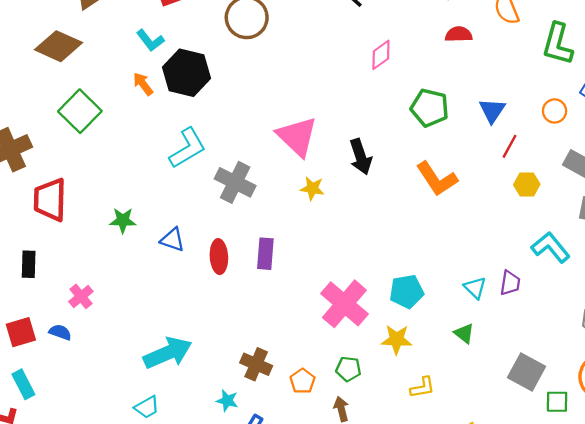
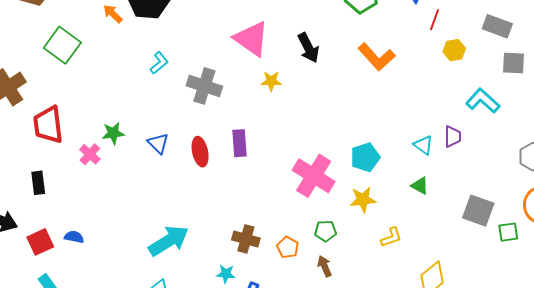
cyan L-shape: (188, 148) -> (159, 63), size x0.6
blue triangle: (172, 240) -> (158, 143), turned 35
pink cross: (81, 296) -> (90, 154), moved

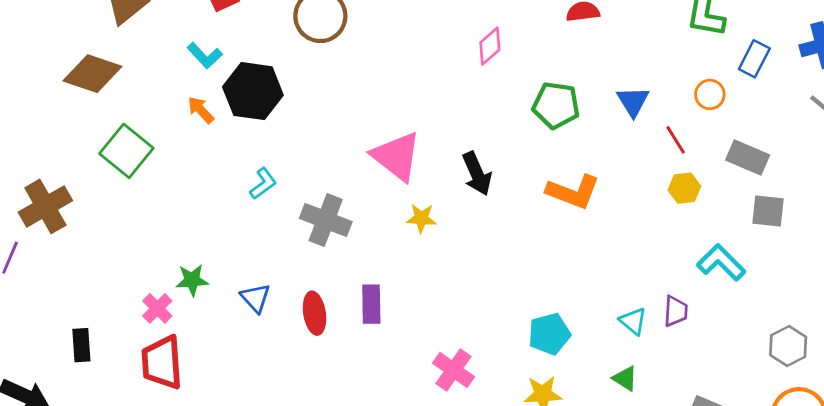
red line: (434, 20) -> (676, 140), moved, turned -55
orange L-shape: (376, 57) -> (573, 192), turned -30
red trapezoid: (48, 125) -> (162, 362), moved
pink cross: (314, 176) -> (453, 370), moved, size x0.7

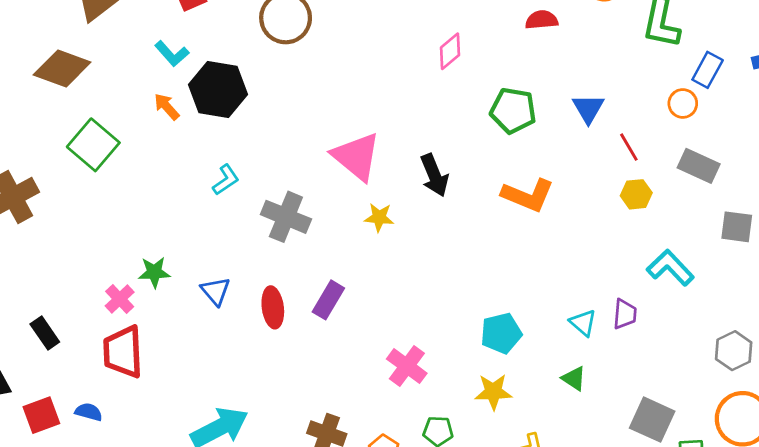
orange circle: (710, 94) -> (683, 103), moved
gray square: (768, 211) -> (737, 227), moved
purple rectangle: (371, 304) -> (328, 300), turned 30
black rectangle: (81, 345) -> (45, 333), turned -32

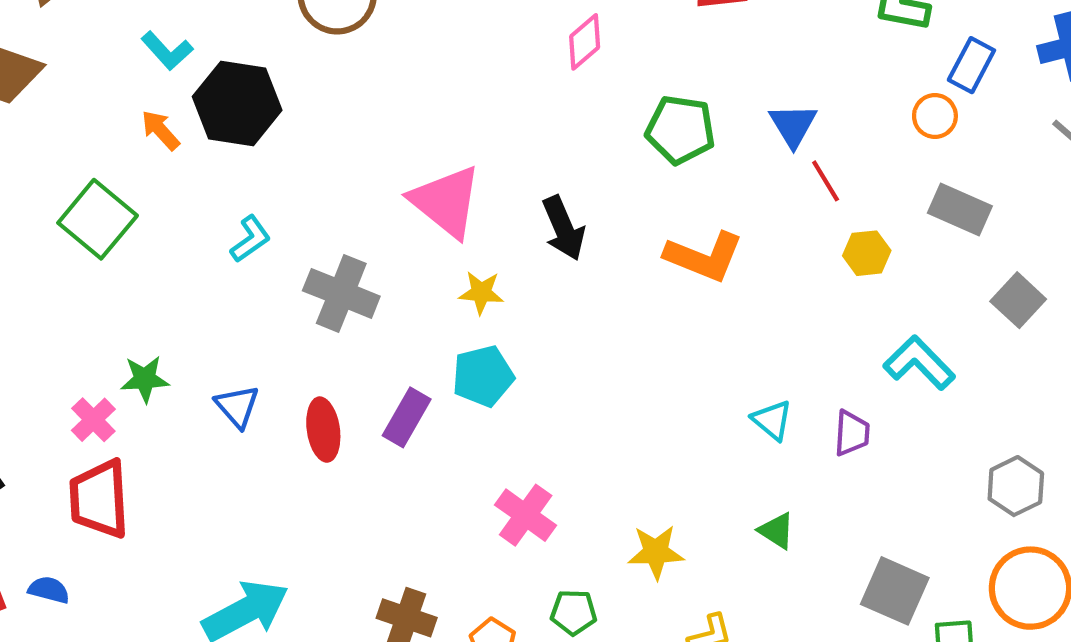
green square: (93, 145) -> (98, 219), moved
red line: (629, 147) -> (826, 181), moved
gray square: (737, 227) -> (1018, 300), turned 36
cyan triangle: (583, 323) -> (772, 420), moved
cyan pentagon: (501, 333) -> (483, 376), moved

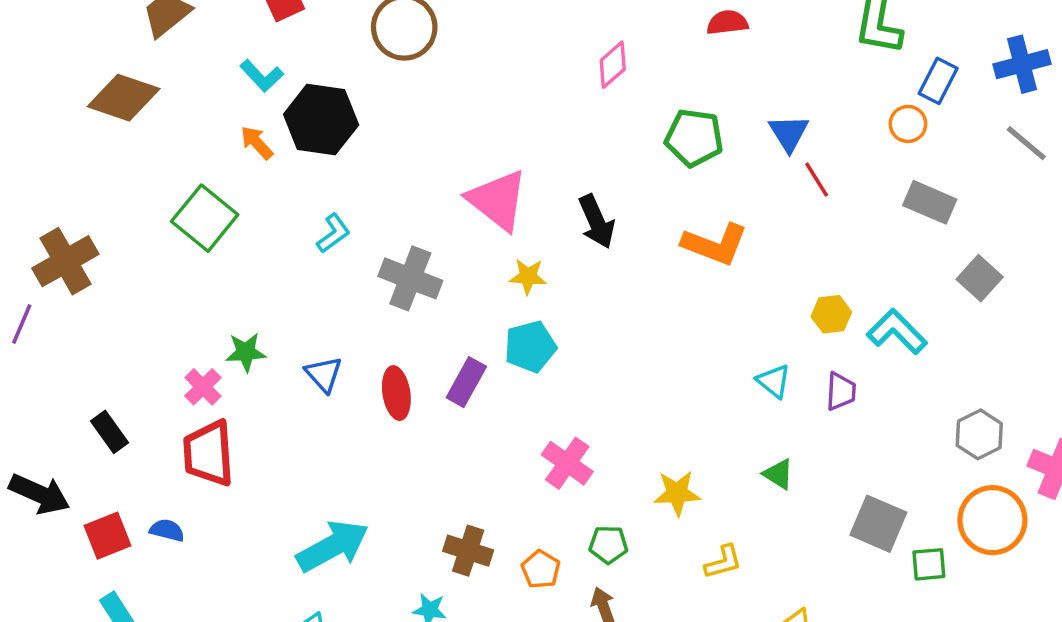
yellow hexagon: (867, 253) -> (831, 314), moved

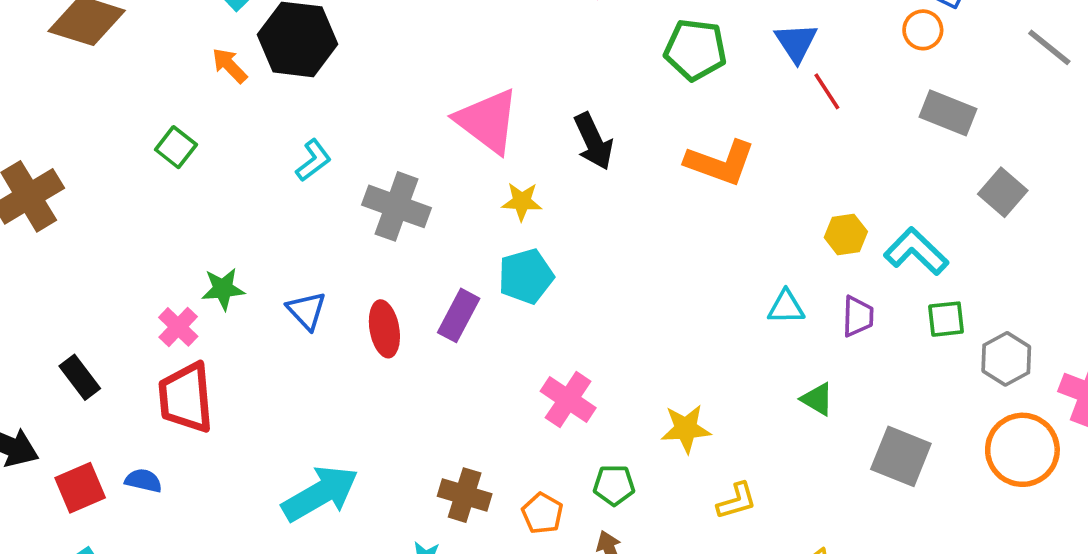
green square: (205, 218) -> (176, 147), size x0.6
cyan triangle: (774, 381) -> (786, 307), turned -39
green triangle: (778, 474) -> (817, 399), moved
green square: (929, 564) -> (946, 319), moved

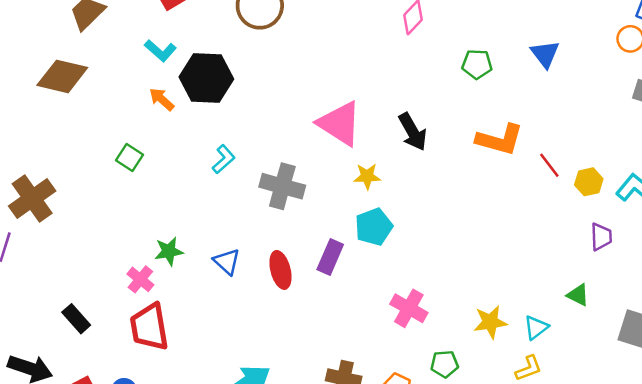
green pentagon: (695, 50) -> (477, 64), size x0.7
red line: (827, 91) -> (549, 165), moved
cyan triangle: (786, 307) -> (536, 328), moved, turned -32

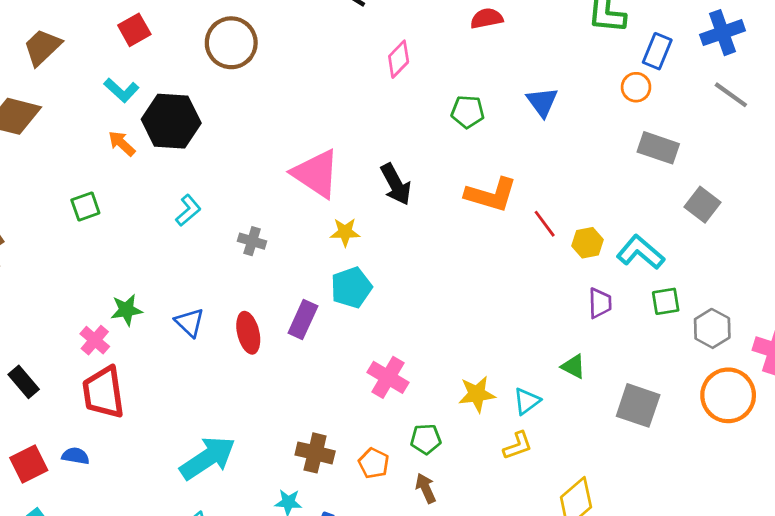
green square: (129, 157) -> (85, 206), turned 36
gray cross: (282, 186) -> (252, 241), size x0.6

